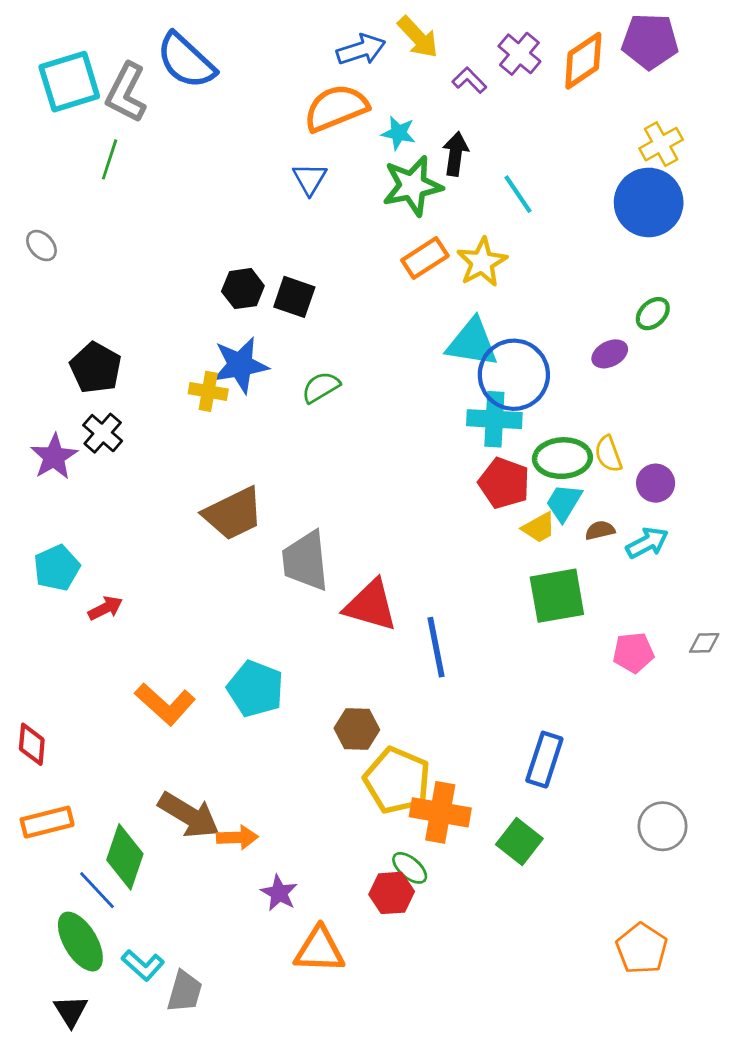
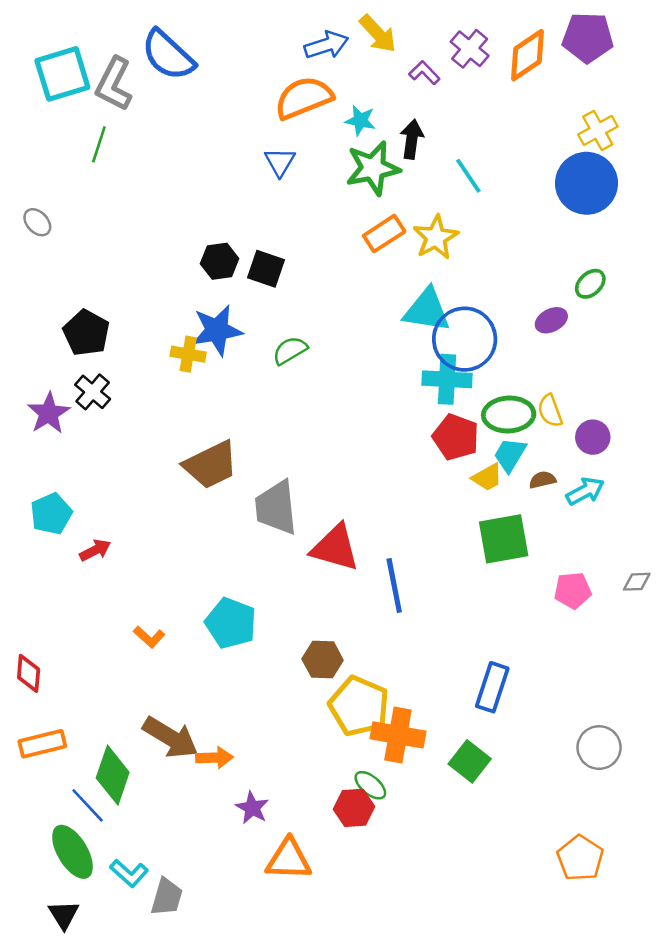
orange L-shape: (165, 704) -> (149, 637), size x0.6

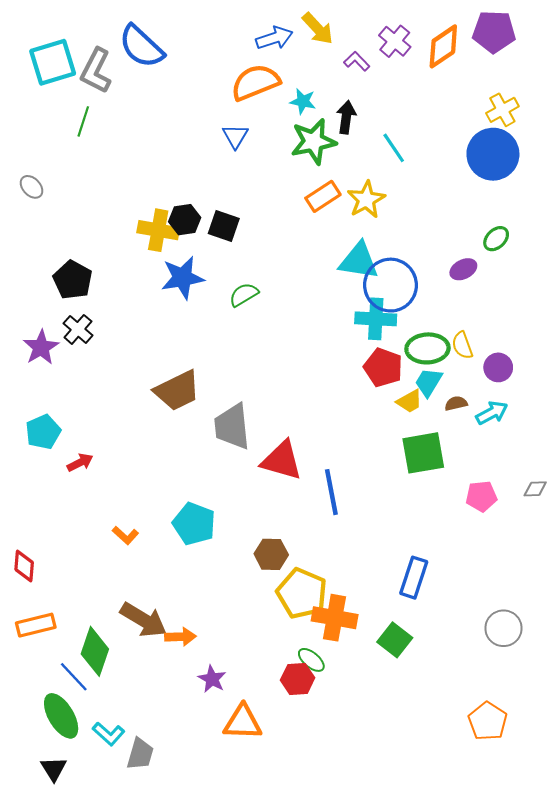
yellow cross: (188, 354) -> (158, 230), moved, size x1.4

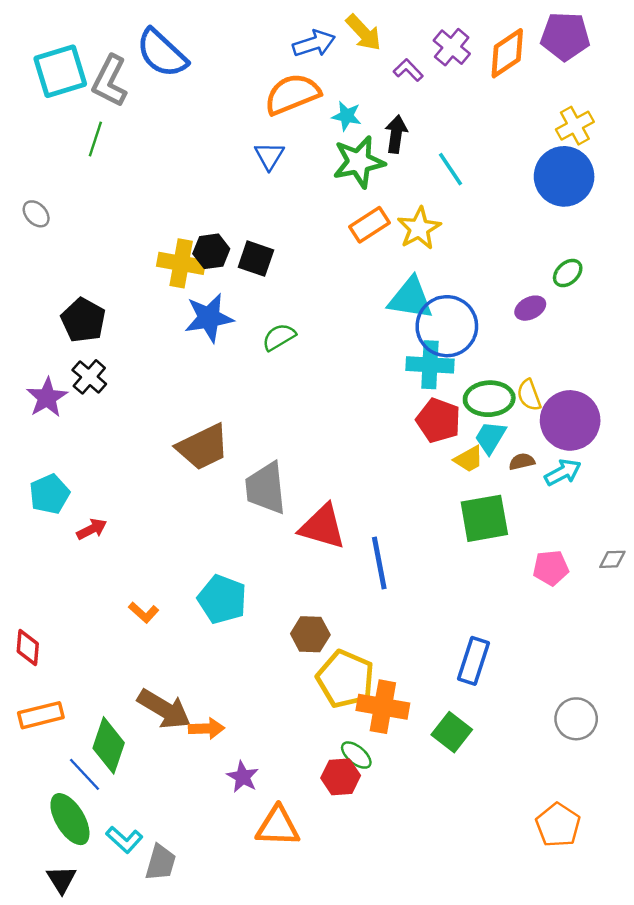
purple circle: (498, 367) -> (570, 420), size x1.8

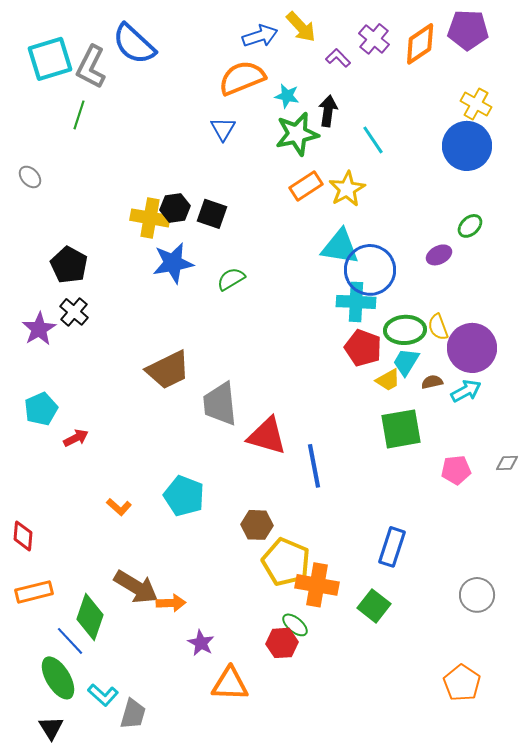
yellow cross: (575, 126) -> (476, 104), turned -32

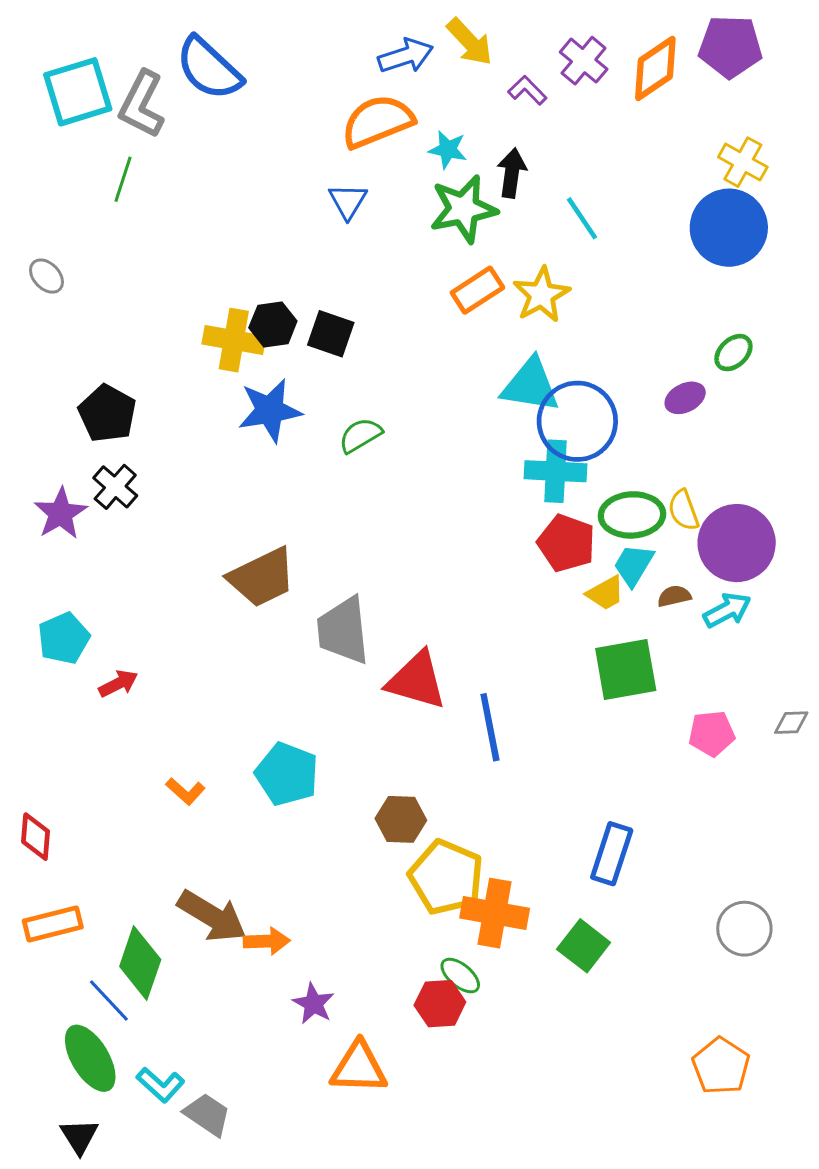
gray trapezoid: (133, 714) -> (207, 1114), turned -72

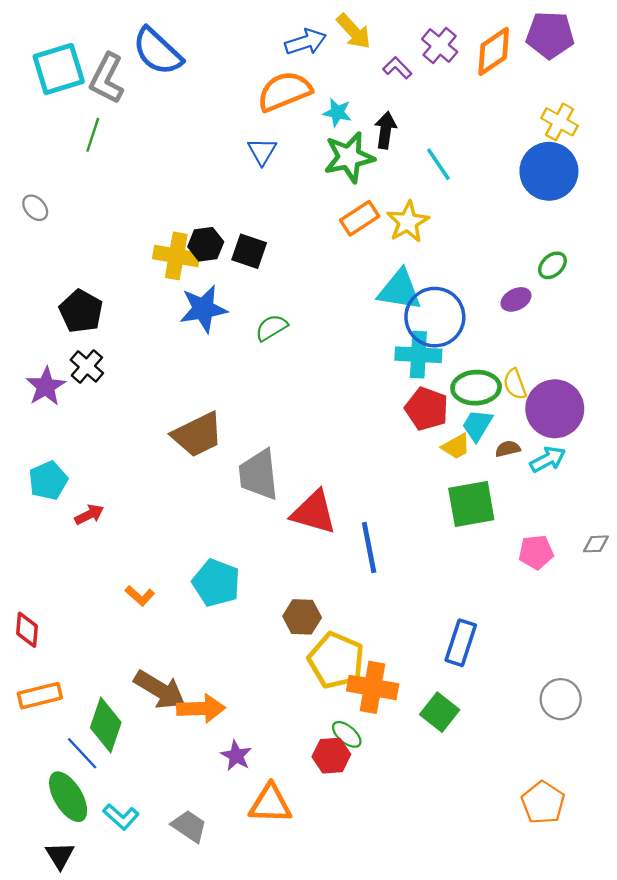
orange arrow: (267, 941) -> (201, 709), size x1.4
gray trapezoid: (207, 1114) -> (189, 826), moved

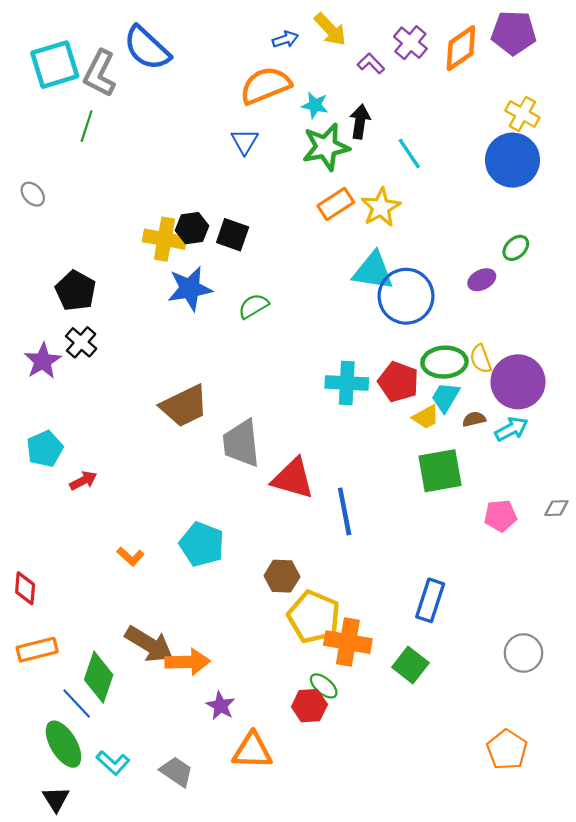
blue arrow: (306, 42) -> (285, 39), size x0.7
cyan cross: (418, 355) -> (347, 383), moved

